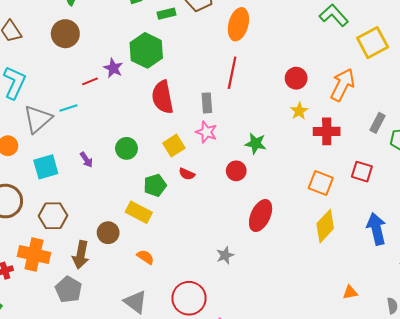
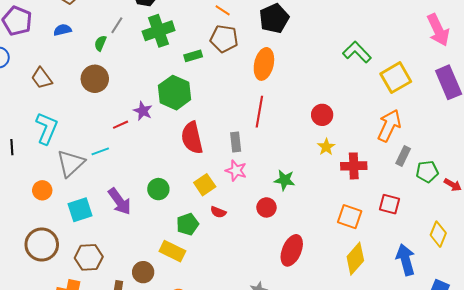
orange arrow: (343, 85) -> (389, 126), moved
purple arrow: (86, 160) -> (120, 201), size x1.8

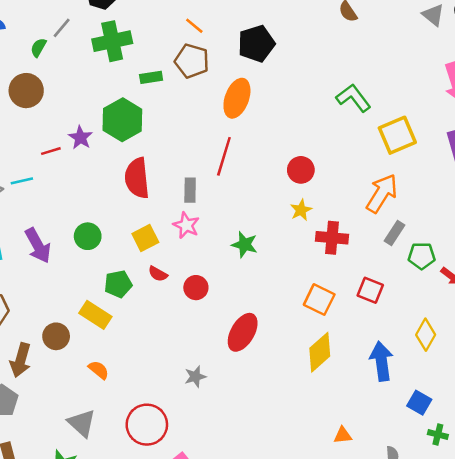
red circle: (266, 207) -> (196, 288), moved

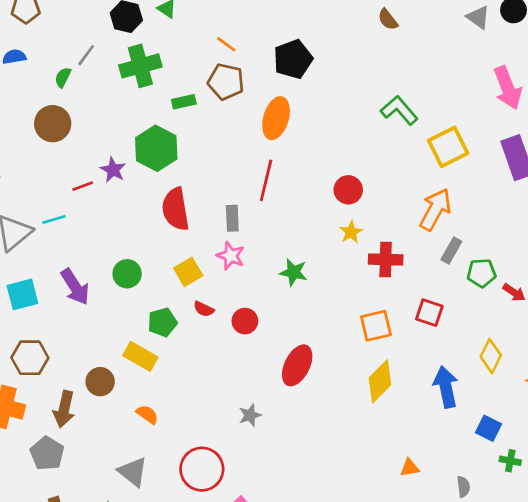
orange square: (319, 300) -> (376, 326), turned -36

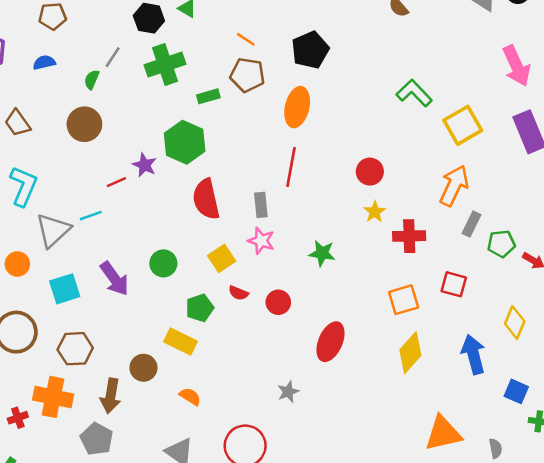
orange triangle: (410, 468) -> (443, 433), size x2.0

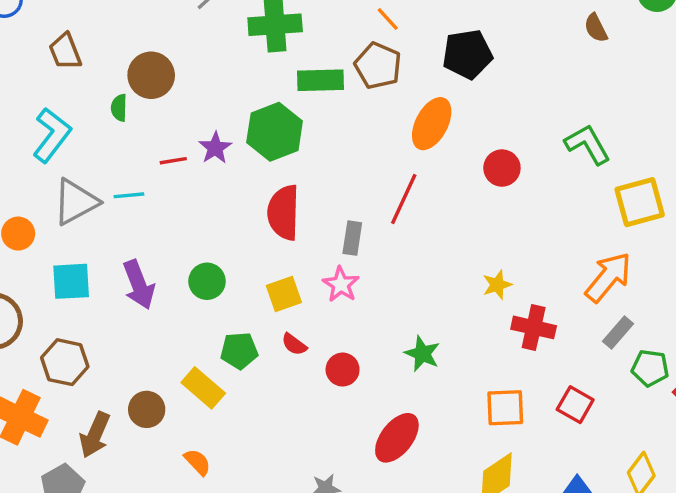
green semicircle: (92, 80) -> (119, 108), moved, turned -36
green rectangle: (208, 96) -> (320, 80), size x1.5
red circle: (370, 172) -> (502, 168), moved
green star: (322, 253) -> (422, 354), moved

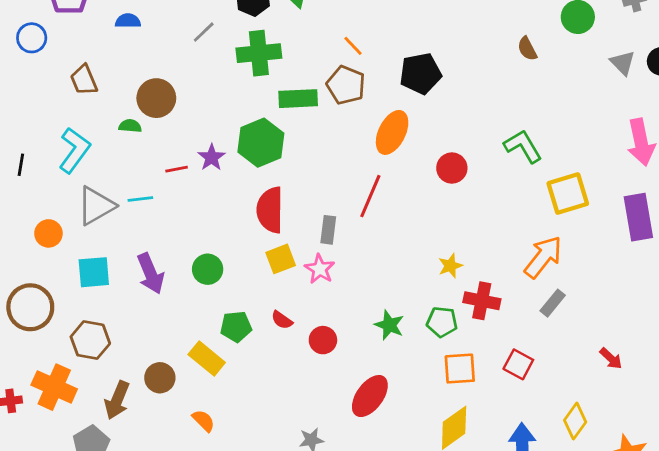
green semicircle: (119, 108) -> (130, 126), turned 95
yellow square: (284, 294) -> (281, 259), moved
green pentagon: (650, 368) -> (442, 322), moved

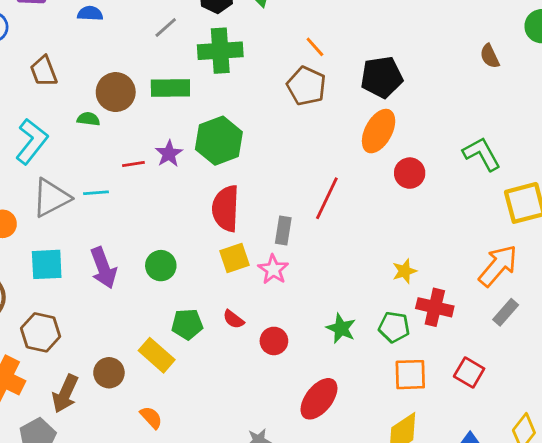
green rectangle: (298, 99) -> (170, 88), moved
orange ellipse: (392, 132) -> (379, 131), moved

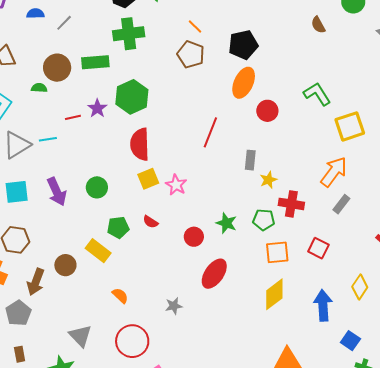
gray line: (166, 28) -> (64, 23), moved
gray rectangle: (283, 231) -> (250, 160), moved
red circle: (274, 341) -> (194, 237), moved
orange semicircle: (151, 417) -> (120, 296), moved

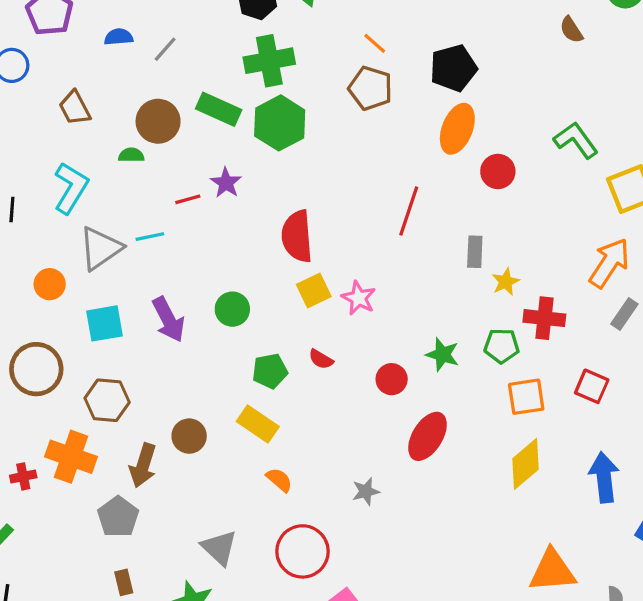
green rectangle: (95, 62) -> (219, 109), turned 32
green hexagon: (132, 97) -> (280, 123), moved
yellow rectangle: (98, 251) -> (258, 424), moved

